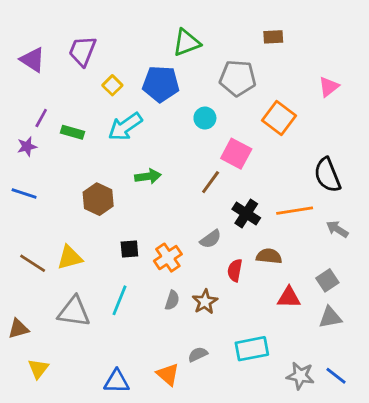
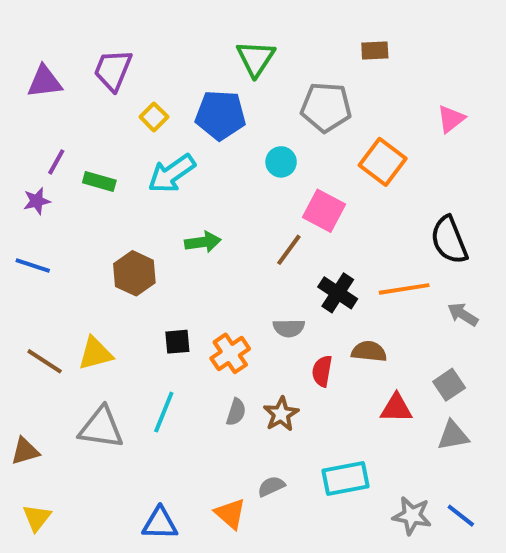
green triangle: (186, 43) -> (256, 58), turned -36
purple triangle: (33, 60) -> (45, 82), turned -40
gray semicircle: (211, 239) -> (289, 328), turned 35
yellow triangle: (38, 369) -> (37, 518), moved

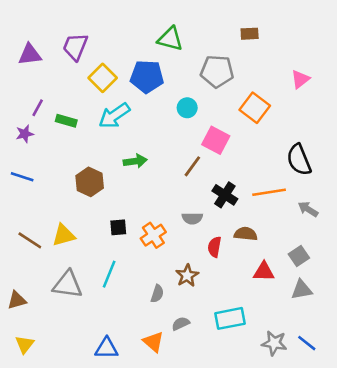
green triangle: (256, 58) -> (170, 39), turned -48
yellow square: (154, 117) -> (103, 78), size x1.5
gray semicircle: (236, 412) -> (157, 294), moved

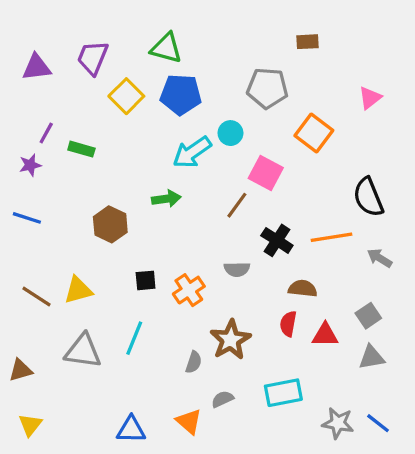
green triangle: (170, 39) -> (166, 48), moved
cyan arrow: (114, 116) -> (192, 152), moved
red semicircle: (214, 247) -> (288, 324), moved
brown star: (187, 275) -> (230, 340), size x1.4

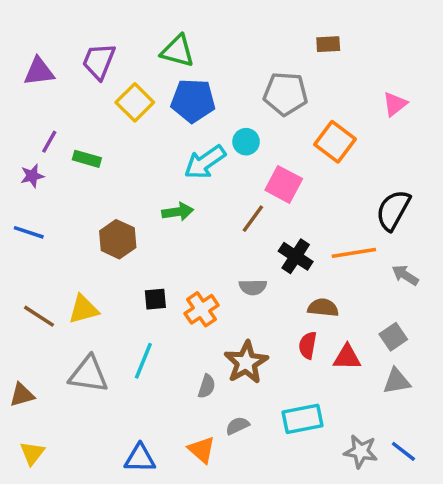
black semicircle: (368, 197) -> (393, 210), turned 51

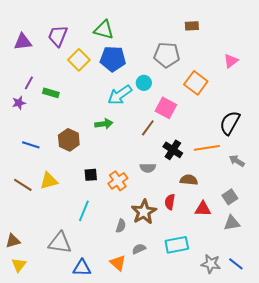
blue line: (29, 232) -> (31, 145), moved
red semicircle: (308, 345) -> (170, 202), moved
gray triangle: (89, 374) -> (60, 243), moved
brown triangle: (22, 395) -> (13, 241), moved

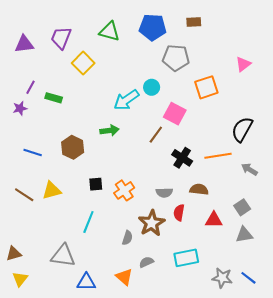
brown rectangle: (192, 26) -> (194, 22), moved
blue pentagon: (113, 59) -> (153, 27), moved
orange square: (196, 83) -> (206, 87), turned 35
gray semicircle: (148, 168) -> (164, 193), moved

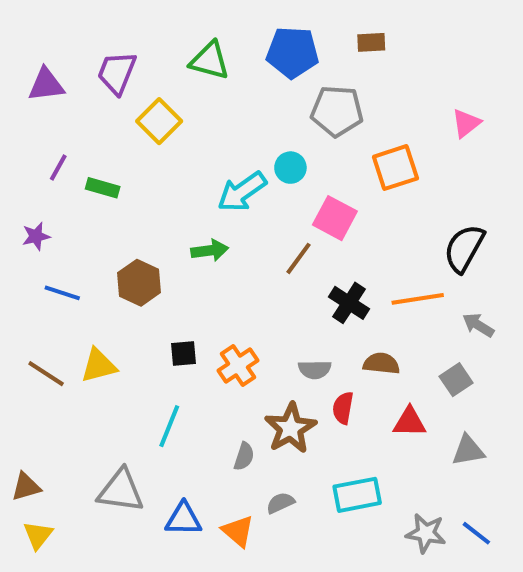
purple star: (20, 108) -> (36, 236), moved
gray square: (242, 207) -> (456, 380), moved
blue triangle: (86, 282) -> (183, 519), moved

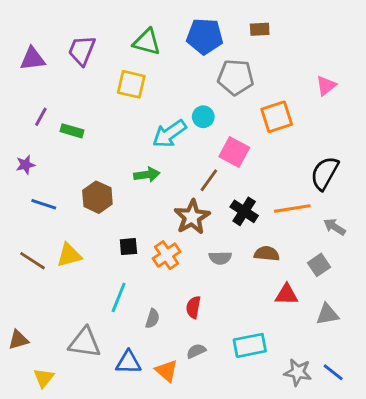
yellow square: (159, 121) -> (131, 84), moved, turned -32
red semicircle: (343, 408) -> (193, 307), moved
brown star: (290, 428) -> (192, 217), moved
gray semicircle: (244, 456) -> (152, 319), moved
yellow triangle: (38, 535) -> (44, 378), moved

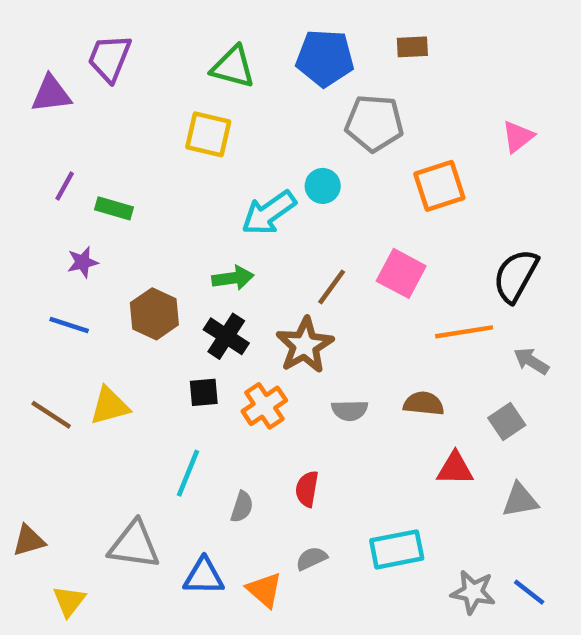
purple trapezoid: (82, 50) -> (110, 58), moved
pink square: (234, 152) -> (401, 273), moved
purple star: (25, 165) -> (83, 262), moved
black cross: (244, 211) -> (226, 336), moved

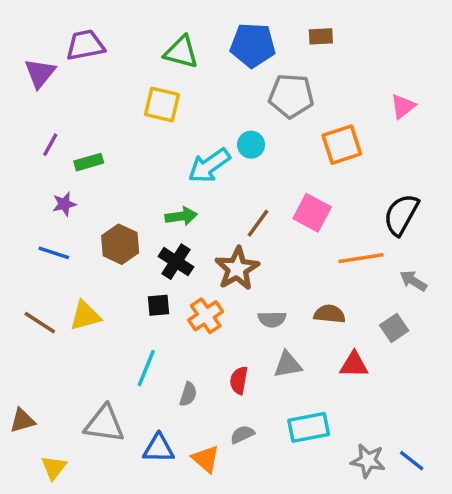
purple trapezoid: (110, 58) -> (85, 45), turned 57
purple triangle: (51, 94) -> (40, 73), turned -44
green rectangle: (114, 208) -> (89, 162), turned -32
gray triangle: (520, 500) -> (288, 365), moved

